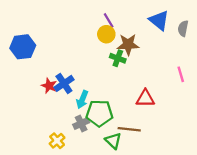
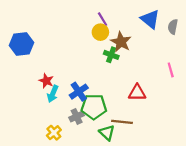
brown star: (128, 45) -> (121, 42), turned 30
blue cross: (64, 83) -> (79, 92), moved
cyan arrow: (82, 99) -> (53, 94), moved

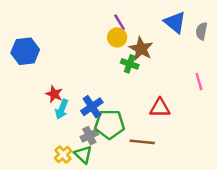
green triangle: (107, 133) -> (83, 155), moved

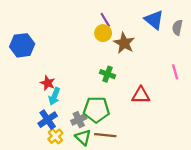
green cross: (130, 64) -> (108, 74), moved
blue cross: (92, 107) -> (48, 120), moved
brown line: (142, 142) -> (105, 135), moved
green triangle: (83, 155) -> (83, 137), moved

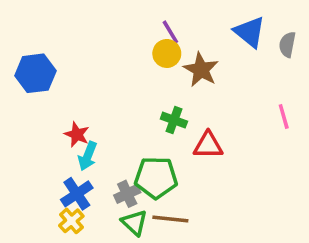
red triangle: (141, 95) -> (208, 145), moved
yellow cross: (55, 136) -> (71, 221), moved

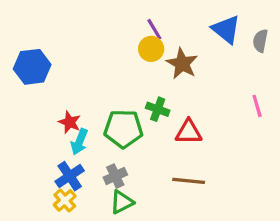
green pentagon: (156, 178) -> (123, 129), moved
brown line: (170, 219) -> (189, 181), moved
green triangle: (134, 223) -> (122, 202), turned 50

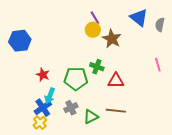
cyan arrow: (79, 142) -> (50, 96), moved
green triangle: (122, 202) -> (91, 117), moved

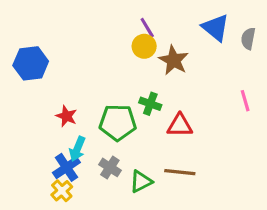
gray cross: (71, 108) -> (110, 167), turned -32

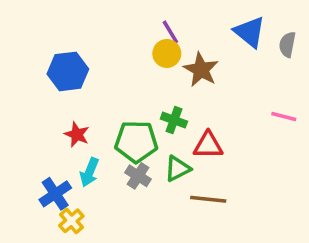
blue hexagon: (31, 63) -> (68, 71), moved
pink line: (245, 101) -> (284, 116), turned -60
blue cross: (66, 167) -> (55, 194), moved
gray cross: (110, 167) -> (138, 176), moved
green triangle: (141, 181) -> (178, 169), moved

